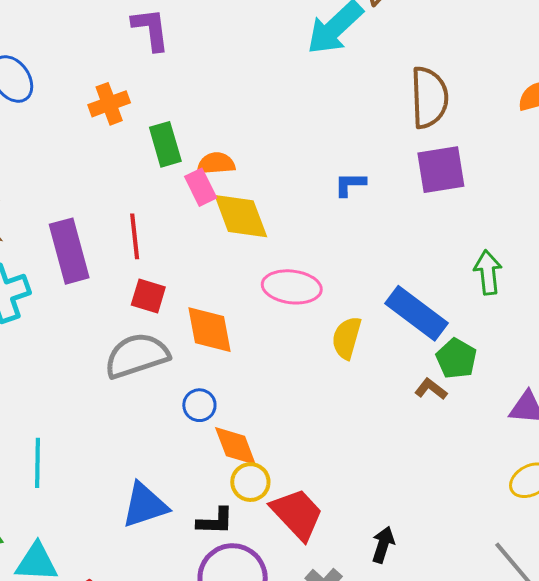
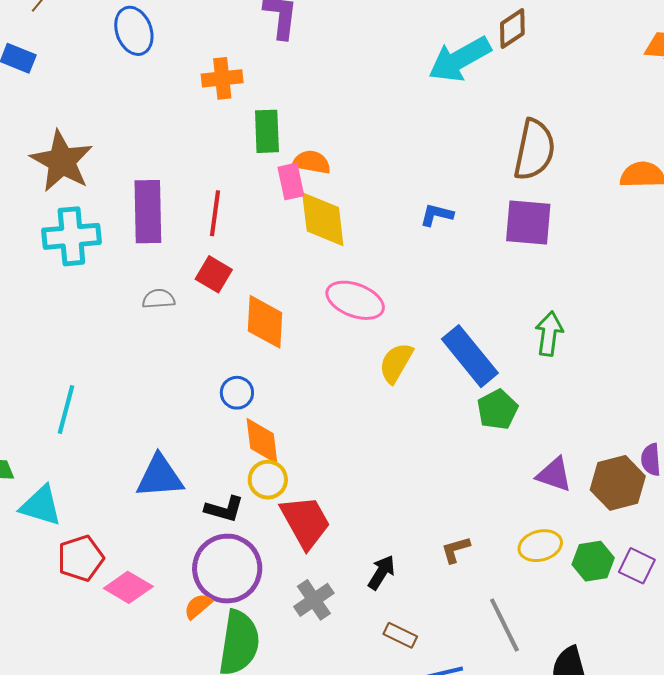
gray semicircle: (137, 356) -> (159, 299), moved, size x0.5
brown L-shape: (431, 389) -> (456, 550), moved, turned -68

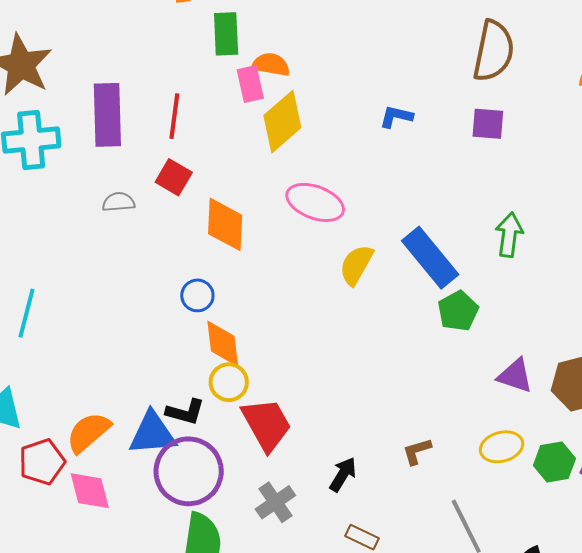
yellow diamond: (323, 219) -> (282, 122), turned 56
purple square: (528, 222) -> (488, 124), size x0.7
blue triangle: (160, 477) -> (152, 433), moved
pink diamond: (128, 587) -> (90, 491), turned 45
orange semicircle: (198, 606) -> (88, 432), moved, size x1.6

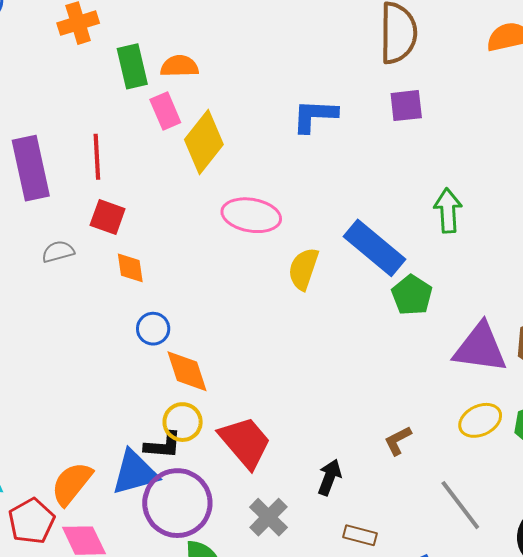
orange semicircle: (271, 65) -> (179, 66), moved
blue L-shape: (396, 117) -> (315, 116), size x1.4
orange diamond: (225, 224) -> (130, 268), moved, size x0.6
purple triangle: (515, 376) -> (480, 348), size x1.5
yellow circle: (229, 382) -> (183, 422), moved

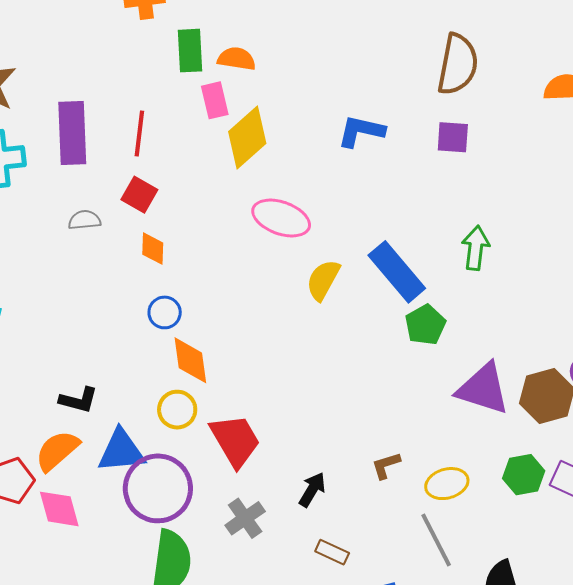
yellow ellipse: (480, 420) -> (447, 484), moved
black L-shape: (163, 445) -> (79, 400), moved

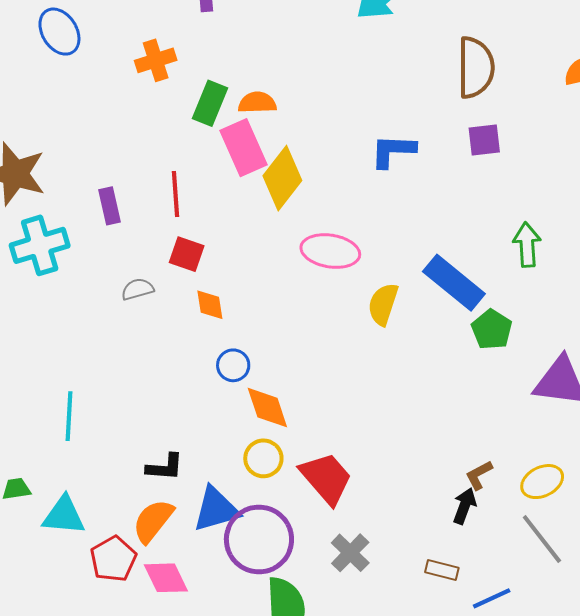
green rectangle: (190, 51) -> (210, 103), turned 36
pink rectangle: (215, 100) -> (243, 148), size x1.5
purple rectangle: (72, 133) -> (109, 206), size x0.6
black arrow: (312, 490) -> (464, 506), moved

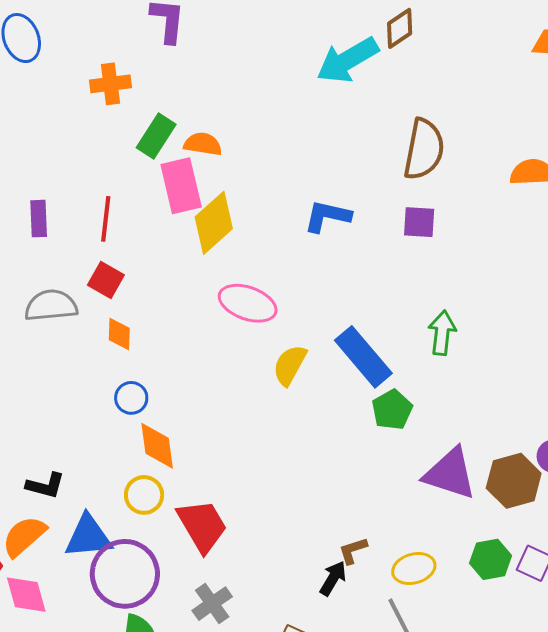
gray semicircle: (137, 289) -> (51, 306), size x1.6

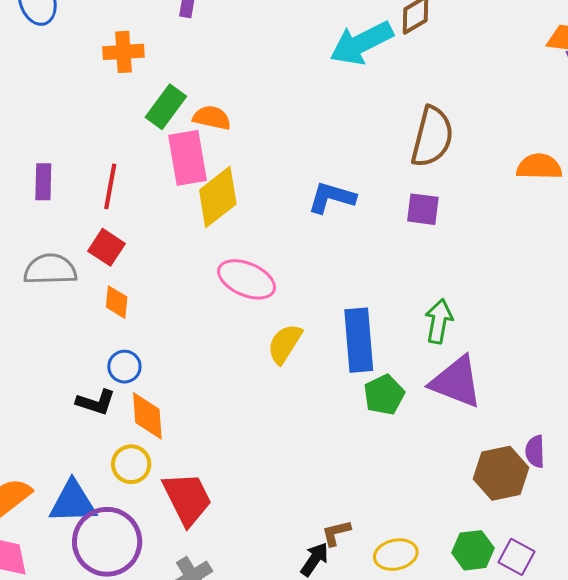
blue rectangle: (363, 357) -> (359, 340), turned 32
purple triangle: (450, 474) -> (456, 382), moved
black L-shape: (45, 486) -> (96, 402), moved

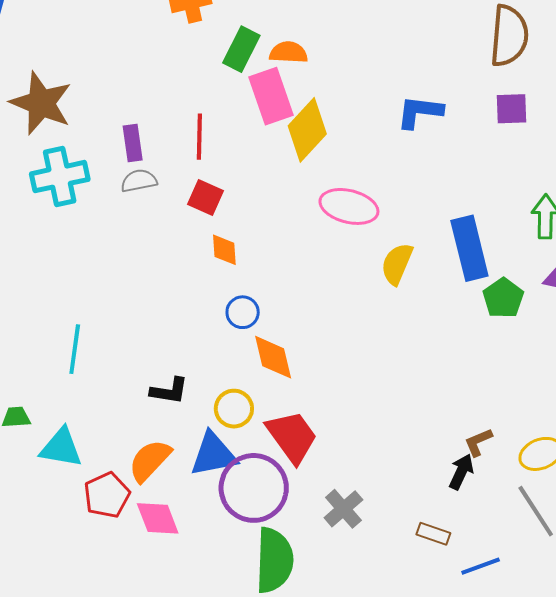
gray semicircle: (50, 269) -> (139, 181), moved, size x0.7
black L-shape: (96, 402) -> (169, 391), moved
yellow circle: (131, 464) -> (234, 409), moved
red trapezoid: (187, 499) -> (292, 437), moved

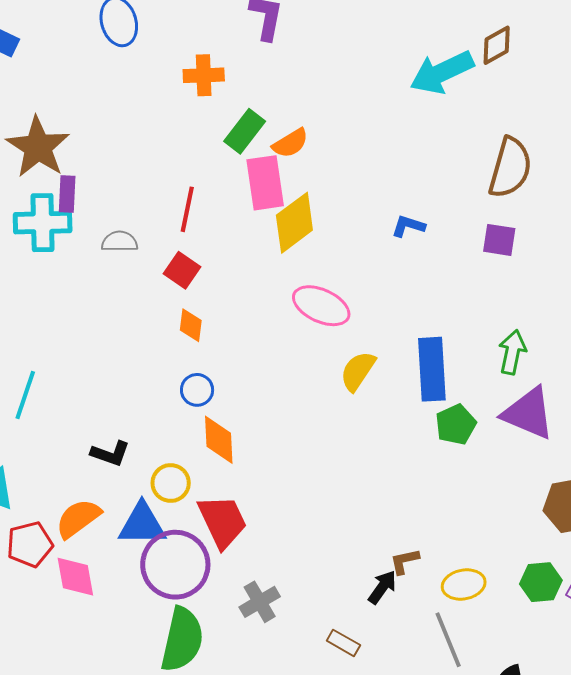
orange semicircle: (289, 52) -> (290, 143), turned 135
blue L-shape: (420, 112) -> (408, 226), size x0.7
purple rectangle: (133, 143) -> (67, 194), moved

